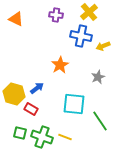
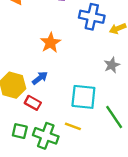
orange star: (60, 65) -> (50, 43), moved
yellow line: (65, 137) -> (73, 126), moved

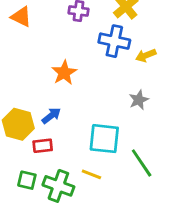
red rectangle: (33, 103) -> (43, 146), turned -35

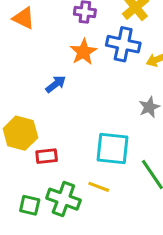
orange star: (64, 73) -> (83, 52), moved
blue arrow: (51, 116) -> (56, 84), moved
green square: (27, 180) -> (30, 205), moved

